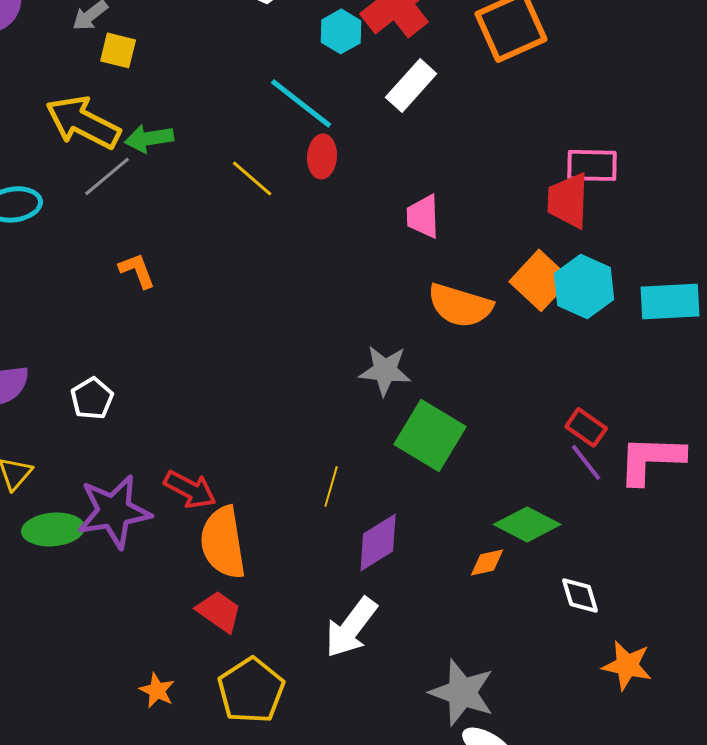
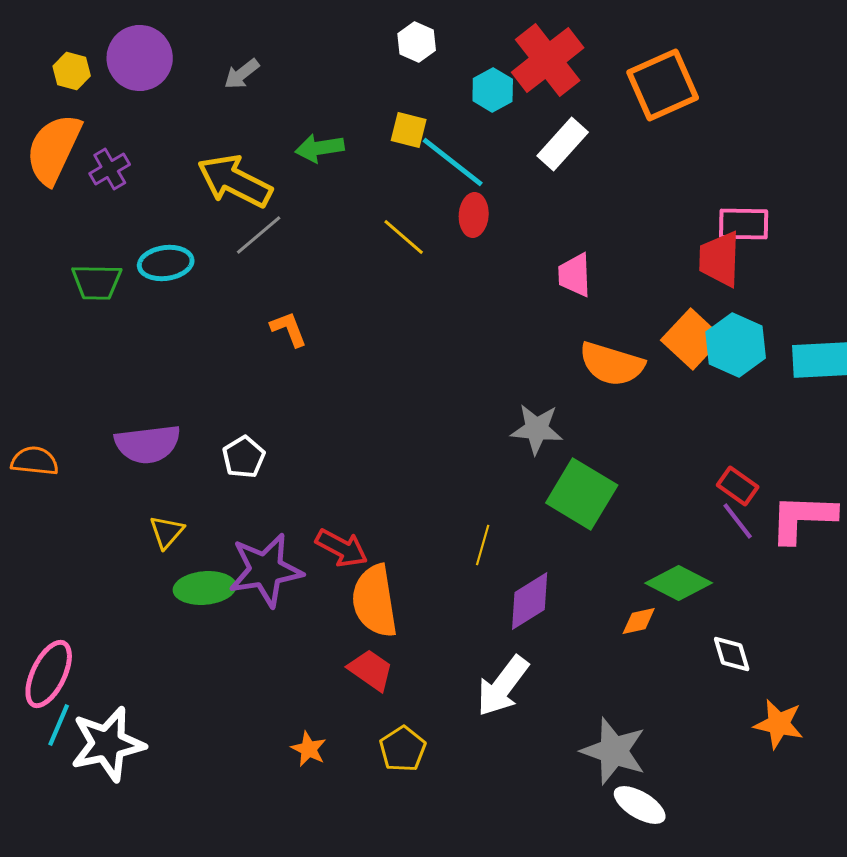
yellow square: (118, 50) -> (409, 130), moved
green arrow: (149, 138) -> (320, 148), moved
yellow pentagon: (251, 690) -> (403, 749), size x0.7

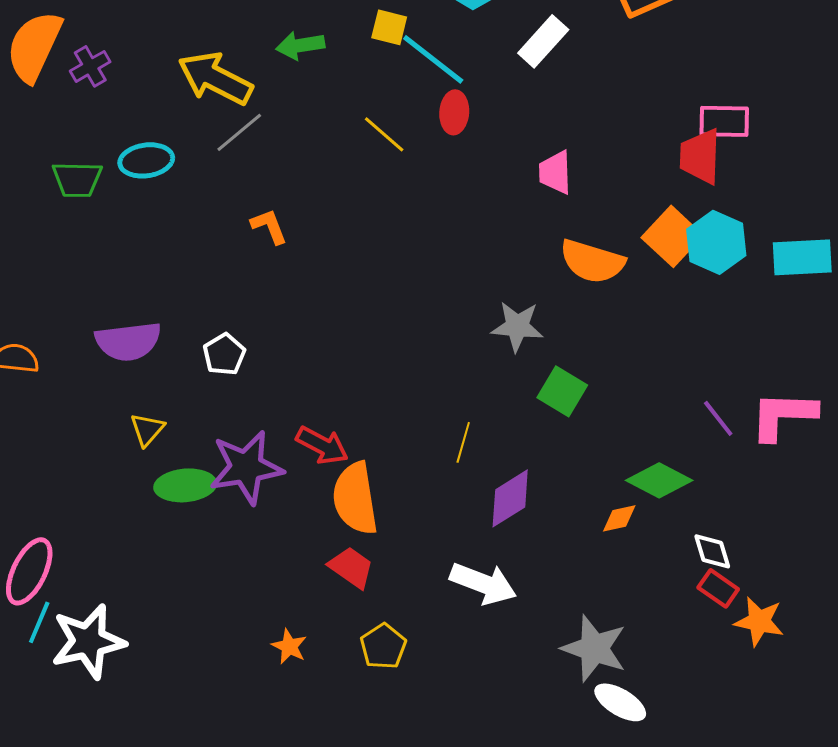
red rectangle: (738, 486) -> (718, 588), moved
green square: (582, 494) -> (562, 391), size x0.7
white arrow: (503, 686) -> (483, 583), turned -106

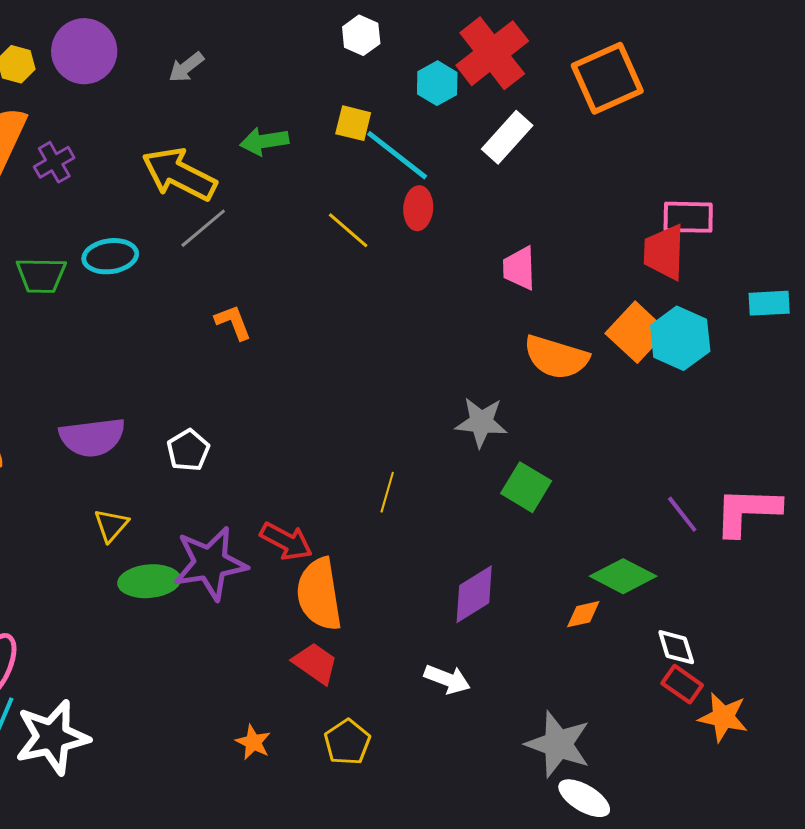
cyan rectangle: (802, 257) -> (769, 303), moved, size x0.7
yellow line: (463, 442) -> (387, 492), moved
white arrow: (483, 583) -> (447, 679), size x0.7

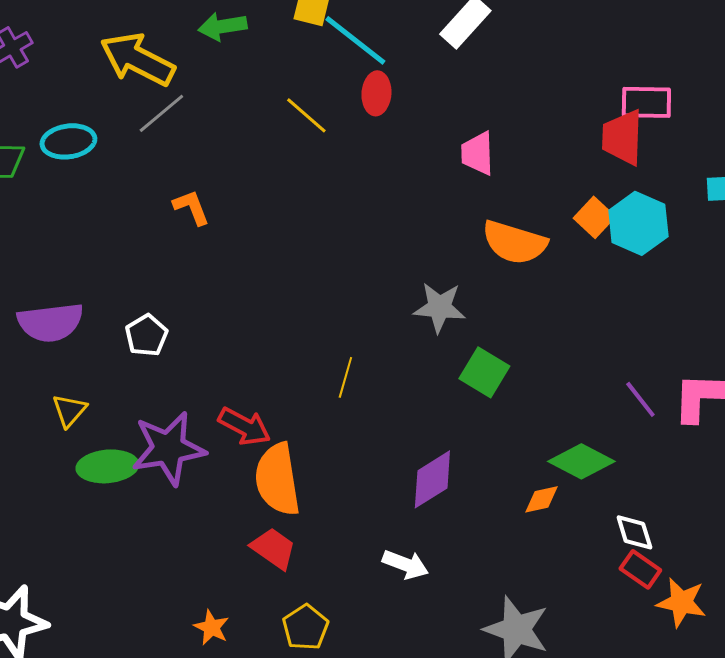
orange square: (636, 332) -> (594, 217), size x0.7

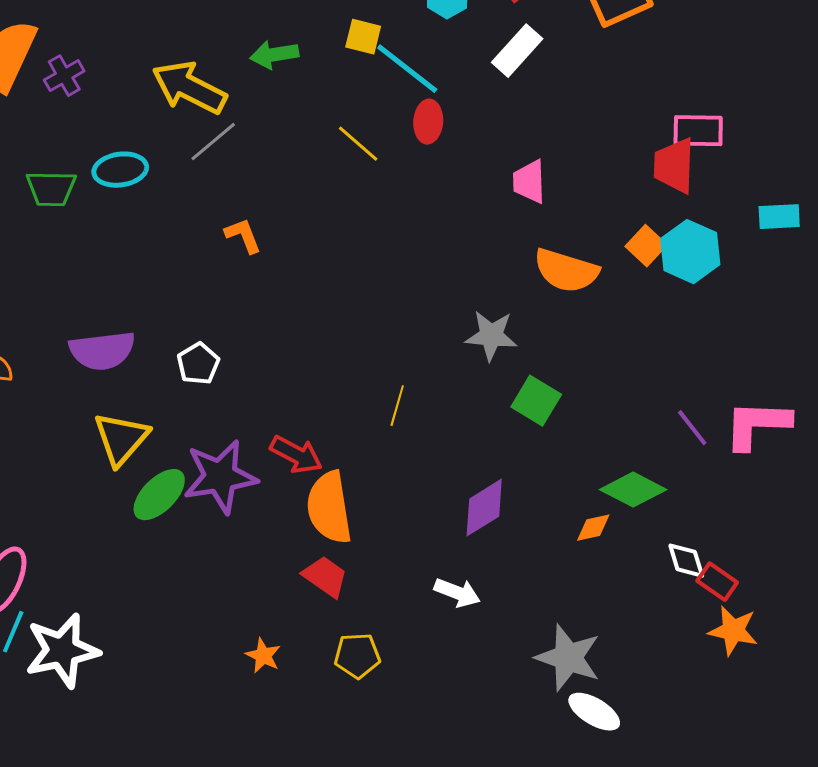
yellow triangle: (69, 410) -> (121, 439), size x1.6
green ellipse: (107, 466) -> (159, 495), turned -40
red rectangle: (640, 569) -> (717, 582), moved
yellow pentagon: (305, 627) -> (357, 656), turned 30

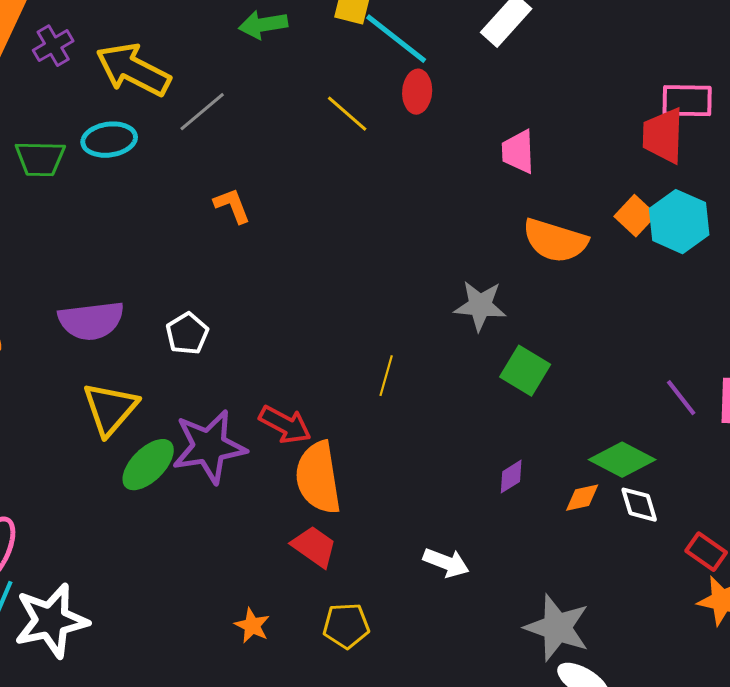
yellow arrow: (189, 88) -> (133, 70), moved
purple diamond: (484, 508) -> (511, 477), moved, size x0.6
white diamond: (686, 561) -> (639, 505), moved

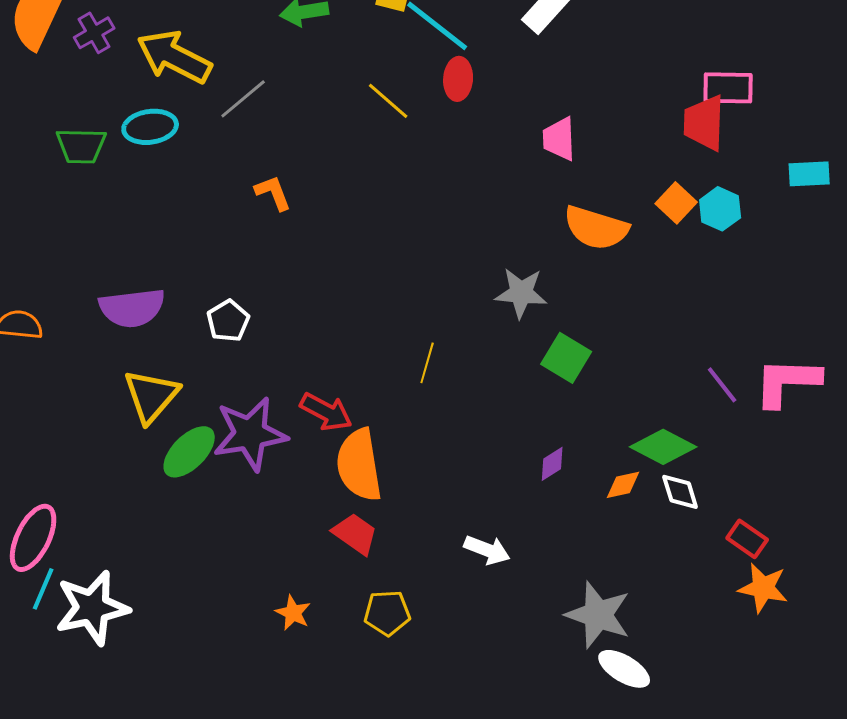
cyan hexagon: (679, 222) -> (720, 209), size x0.7

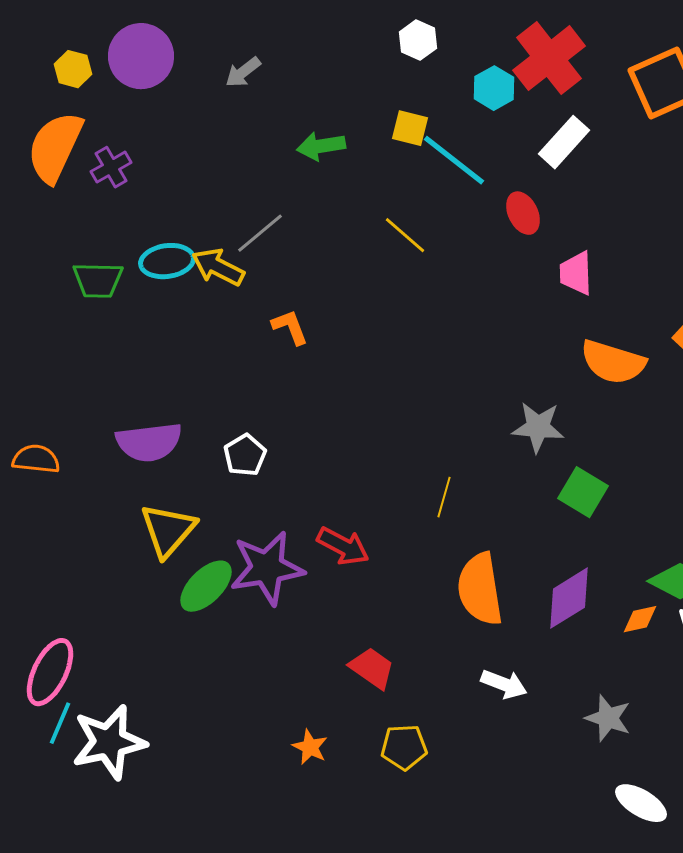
yellow arrow: (174, 57) -> (218, 267), moved, size x0.7
red ellipse: (458, 79) -> (523, 213), moved, turned -30
purple diamond: (552, 464) -> (569, 598), size x1.8
orange semicircle: (359, 465) -> (480, 589), moved
gray star: (598, 615) -> (608, 718), moved, size x0.7

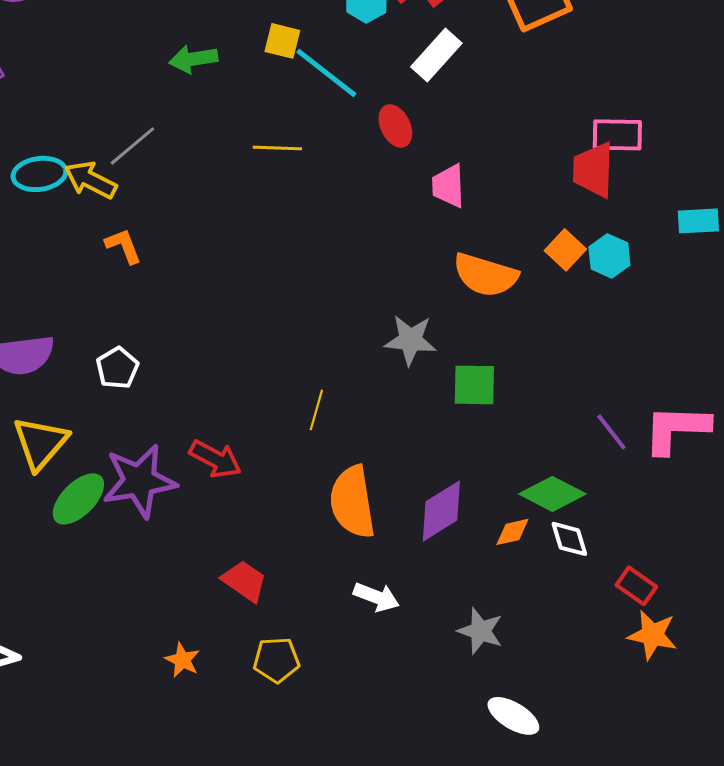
yellow line: (405, 235) -> (277, 148), turned -39
orange L-shape: (290, 327) -> (123, 246), moved
green square: (583, 492) -> (474, 385), moved, turned -30

